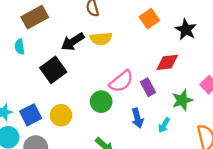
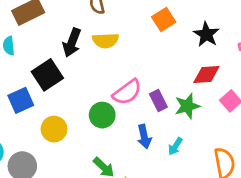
black arrow: (73, 42) -> (72, 43), turned -40
red diamond: (167, 62) -> (206, 74), moved
green star: (182, 100) -> (187, 106), moved
blue square: (31, 115) -> (21, 100), moved

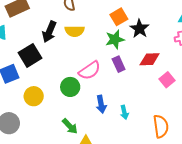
black star: (206, 34) -> (140, 29), moved
purple rectangle: (158, 101) -> (119, 64), moved
green star: (187, 106) -> (115, 39), moved
cyan arrow: (175, 146) -> (124, 112), turned -48

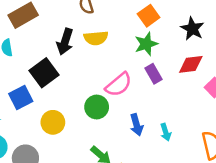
black star: (140, 29) -> (192, 29), moved

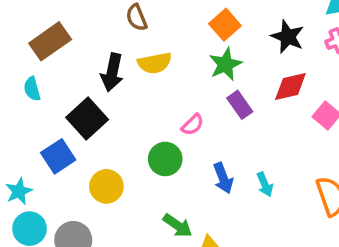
pink semicircle: (119, 85) -> (193, 125), size x0.6

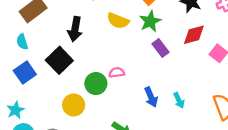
yellow semicircle: (155, 63) -> (118, 21), moved, turned 35
pink semicircle: (193, 125) -> (117, 73), moved, turned -140
blue square: (58, 156) -> (25, 73), moved
green circle: (165, 159) -> (96, 84), moved

